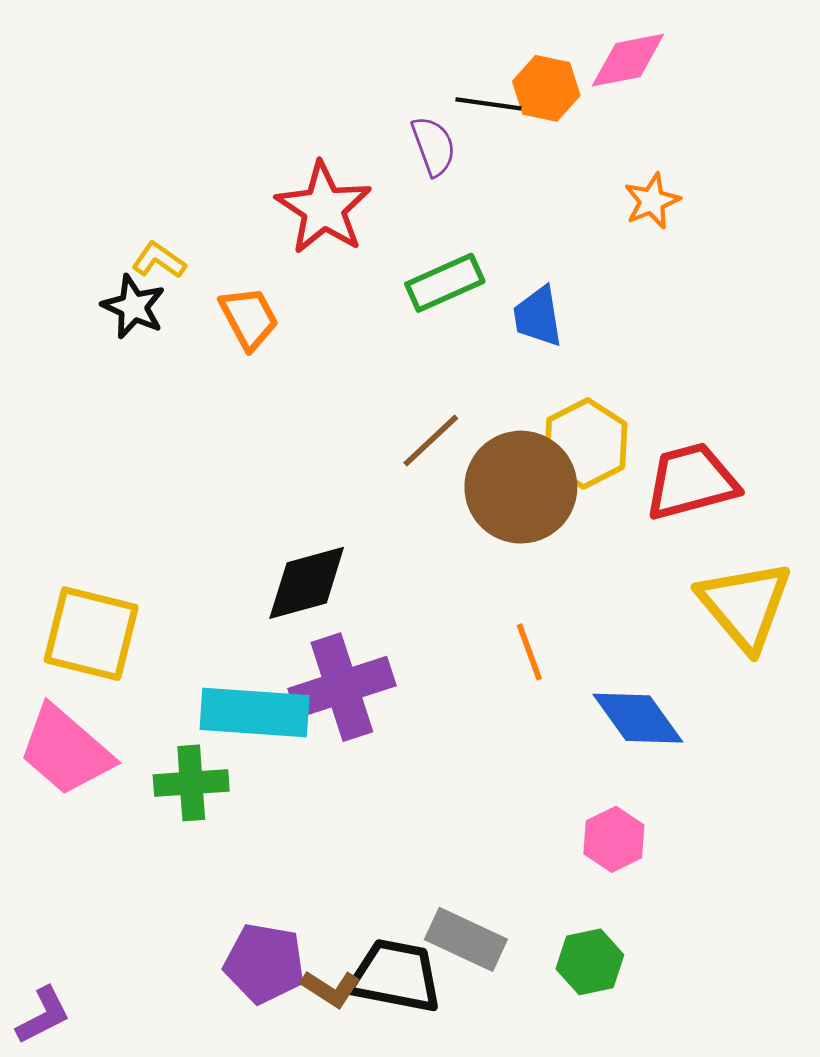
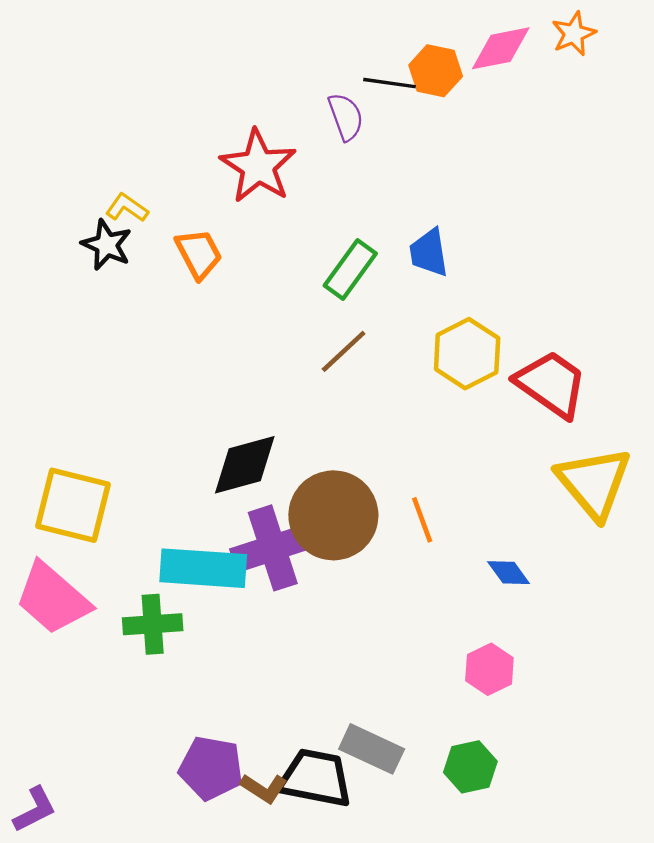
orange star: (652, 201) -> (574, 34), moved
green rectangle: (445, 283) -> (350, 269), moved, turned -30
red trapezoid: (691, 481) -> (551, 384), turned 50
brown circle: (521, 487) -> (333, 515), moved
blue diamond: (638, 718) -> (509, 573), size x0.6

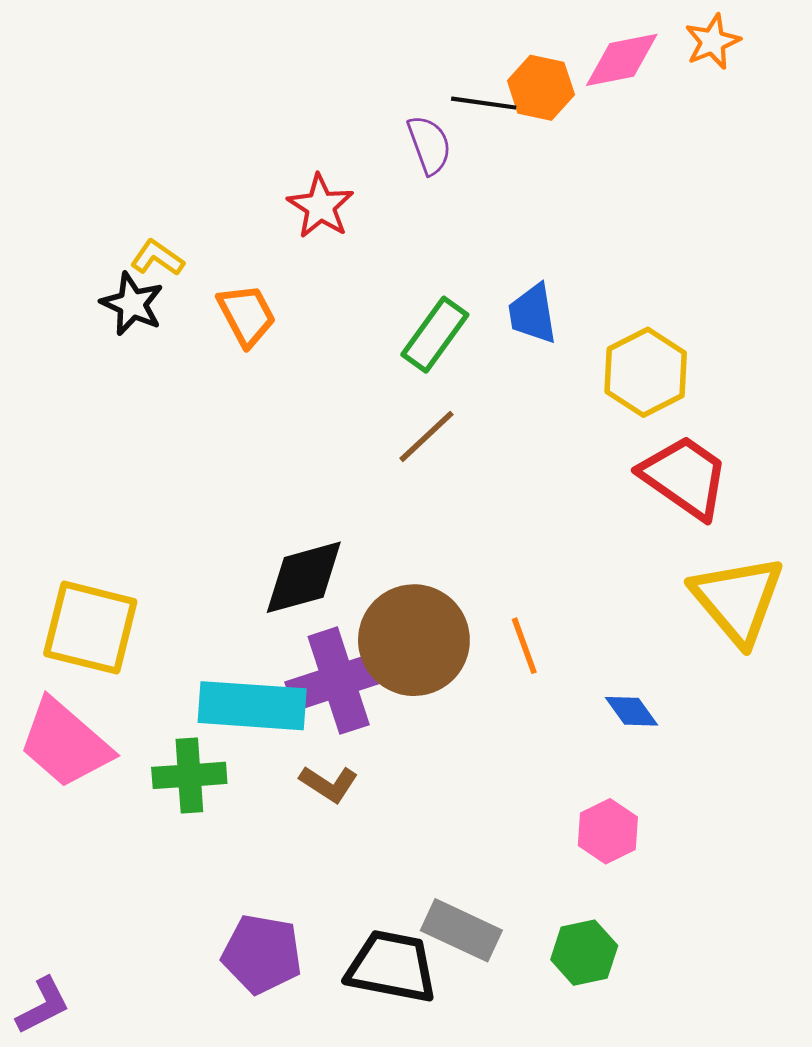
red star: (258, 166) -> (320, 206), size x0.7
yellow hexagon: (467, 354) -> (646, 372), moved
brown L-shape: (264, 788) -> (329, 784), moved

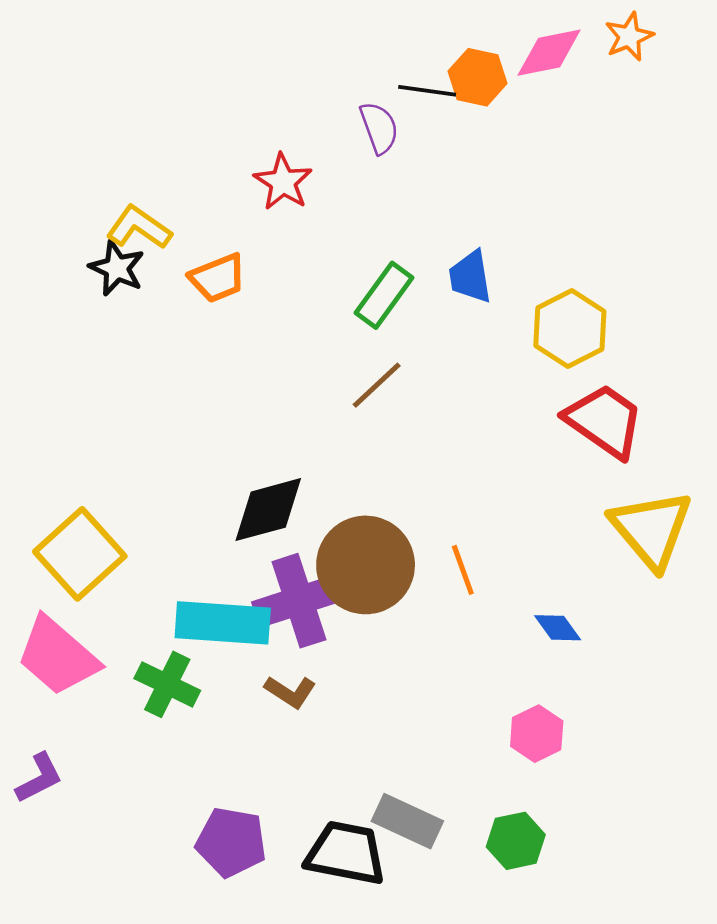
yellow L-shape: (157, 258) -> (139, 228), size x1.4
orange trapezoid: (247, 315) -> (218, 278), turned 96
yellow square: (90, 628) -> (80, 554), turned 34
green cross: (189, 775) -> (167, 684), turned 30
purple L-shape: (43, 1006) -> (39, 778), moved

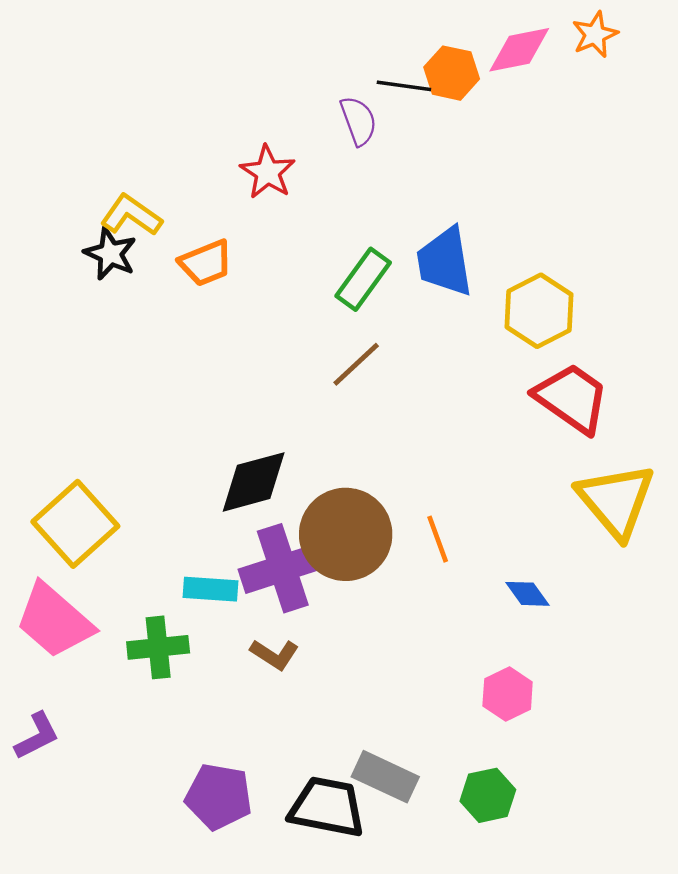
blue trapezoid: (470, 277) -> (445, 262), size x1.4
cyan rectangle: (223, 623) -> (211, 589), size x0.6
green cross: (167, 684) -> (158, 647), turned -32

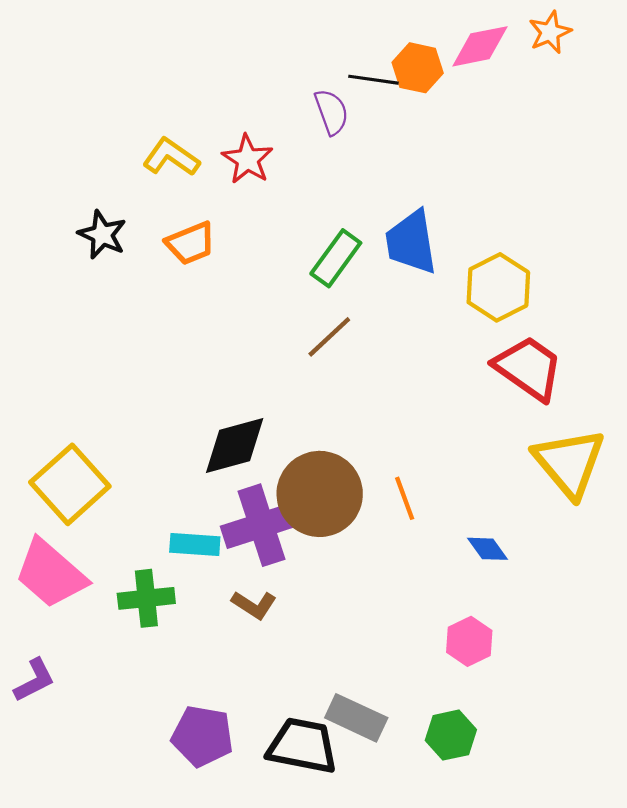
yellow L-shape: (131, 215) -> (171, 157), moved

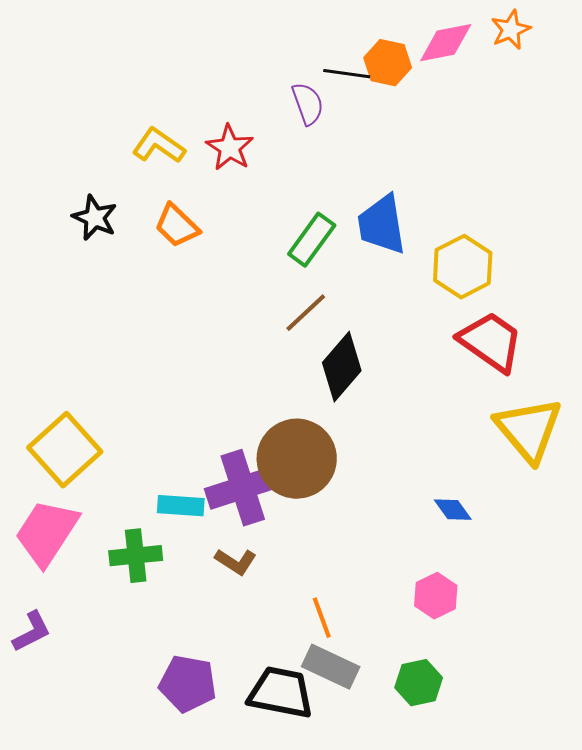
orange trapezoid: (190, 243) -> (177, 226), turned 66
black diamond: (235, 446) -> (342, 367), moved, turned -34
orange line: (405, 498) -> (322, 618), moved
pink trapezoid: (51, 574) -> (47, 533), turned 82

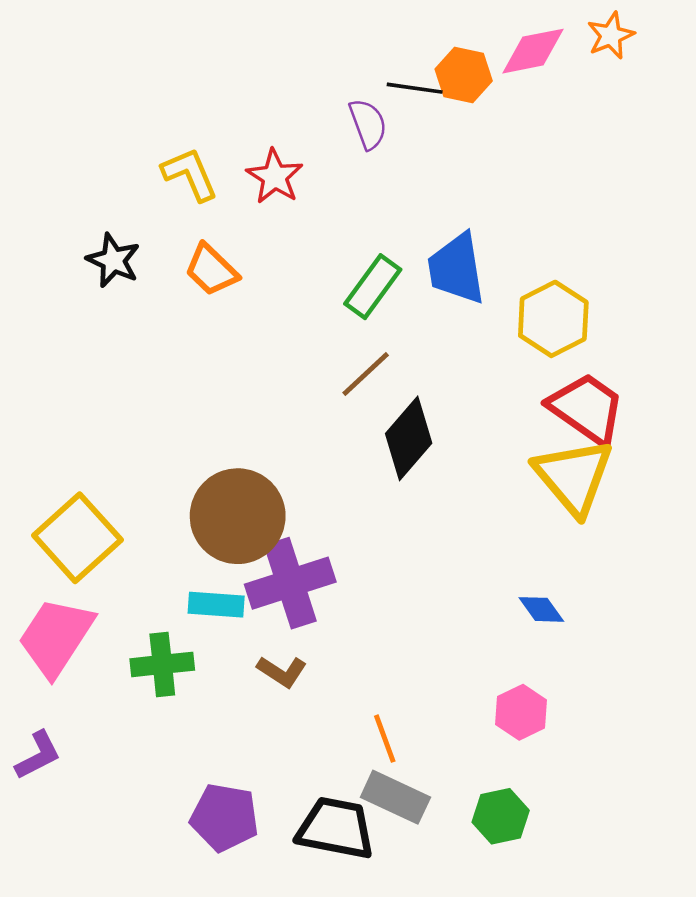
yellow L-shape: (159, 146) -> (190, 174), turned 32
yellow triangle: (529, 430) -> (574, 477), moved
brown circle: (297, 459) -> (238, 516), moved

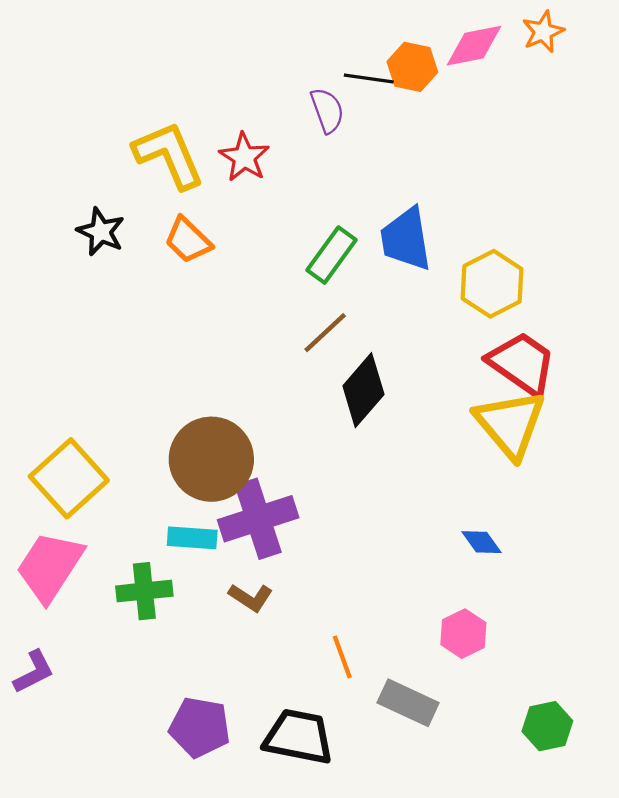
yellow L-shape: (190, 174) -> (169, 155), size x1.4
gray rectangle: (395, 797) -> (408, 703), moved
green hexagon: (501, 816) -> (547, 726), moved

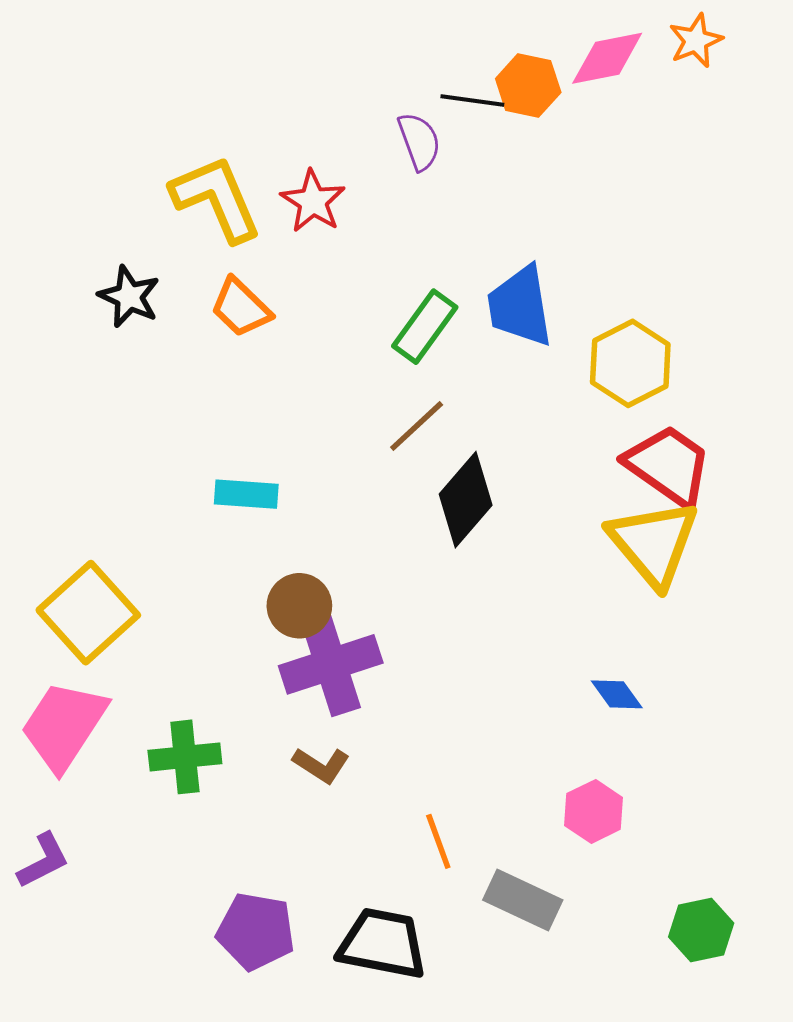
brown circle: (211, 459) -> (299, 606), moved, size x0.6
cyan rectangle: (192, 538) -> (246, 494), moved

